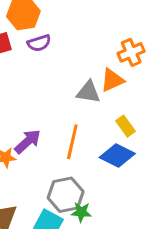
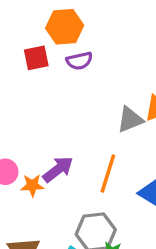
gray triangle: (88, 92) -> (130, 120), turned -35

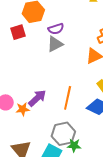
purple semicircle: (79, 61) -> (56, 29), moved
gray triangle: (130, 120) -> (55, 44), moved

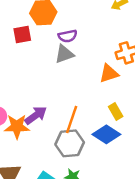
orange star: (23, 109) -> (17, 127), size x1.5
gray hexagon: (63, 134) -> (70, 143), moved

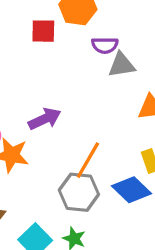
gray triangle: (64, 54) -> (122, 65), moved
purple arrow: (36, 115) -> (45, 119), moved

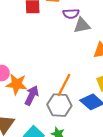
purple arrow: (45, 119) -> (32, 95), moved, turned -36

